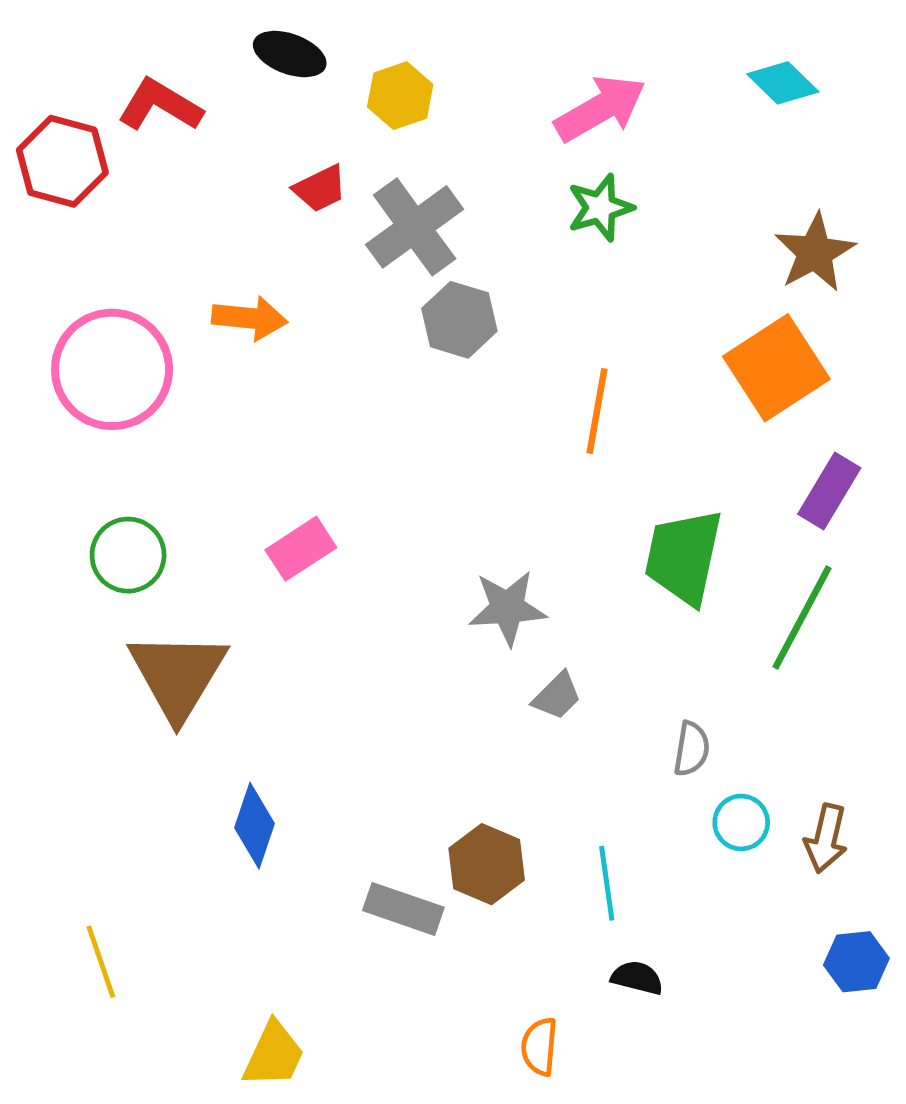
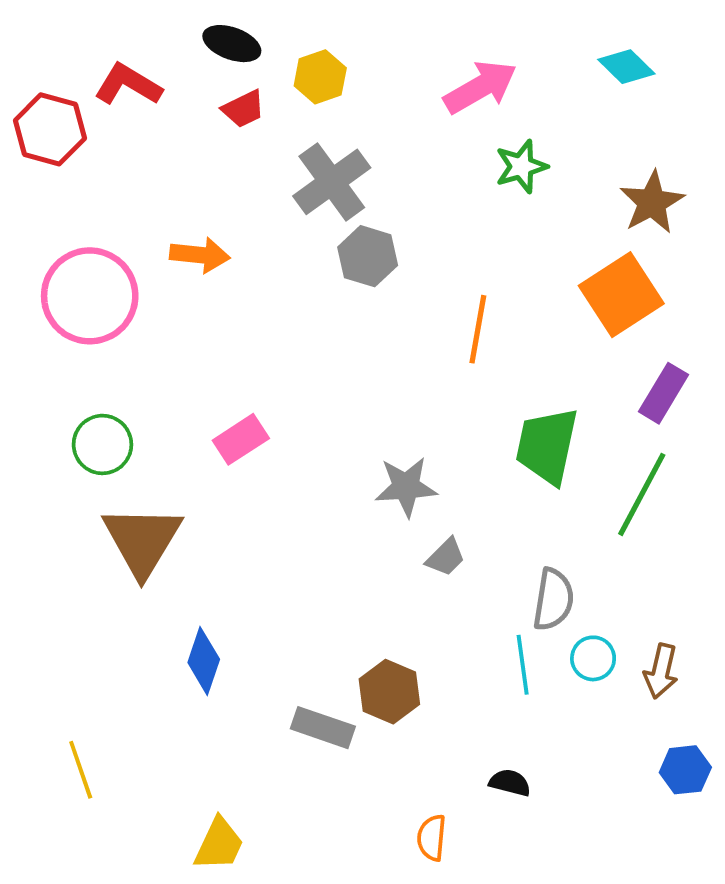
red trapezoid: (320, 188) -> (243, 109), moved
green star: (600, 208) -> (521, 167), moved
gray semicircle: (692, 749) -> (553, 599), size x1.4
cyan line: (607, 883) -> (523, 665), moved

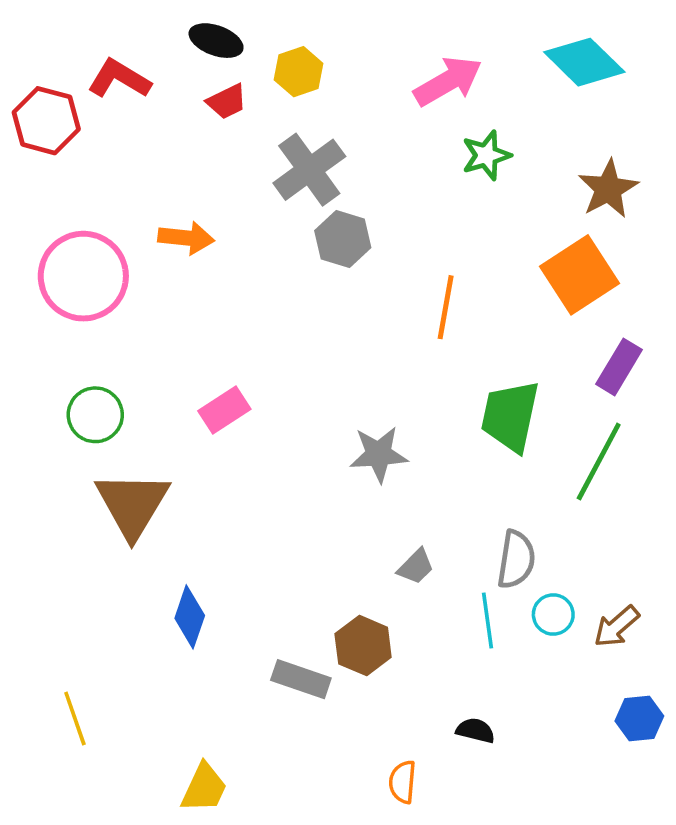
cyan diamond: (626, 67) -> (584, 62), size x1.5
gray trapezoid: (446, 557) -> (416, 567), moved
brown arrow: (661, 671) -> (617, 626), turned 36

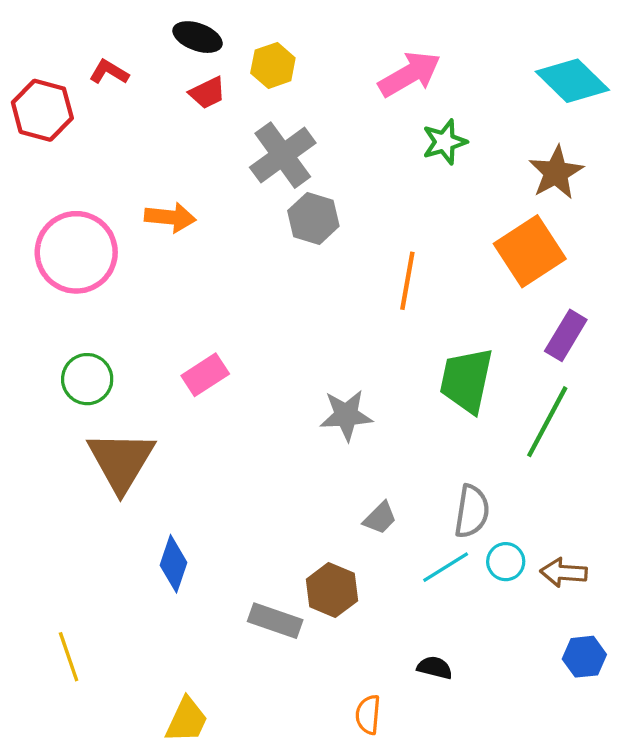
cyan diamond: (584, 62) -> (572, 81), moved
red L-shape: (119, 79) -> (109, 72), size x0.7
cyan line: (487, 620) -> (446, 567), turned 66
brown arrow: (617, 626) -> (564, 573), turned 45

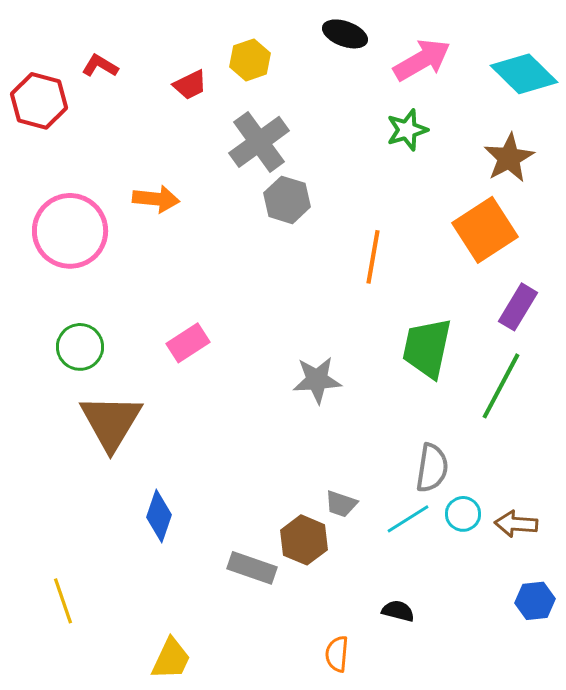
black ellipse: (198, 37) -> (345, 34), moved
pink arrow: (410, 74) -> (422, 60), moved
gray trapezoid: (380, 518) -> (341, 504), moved, turned 64

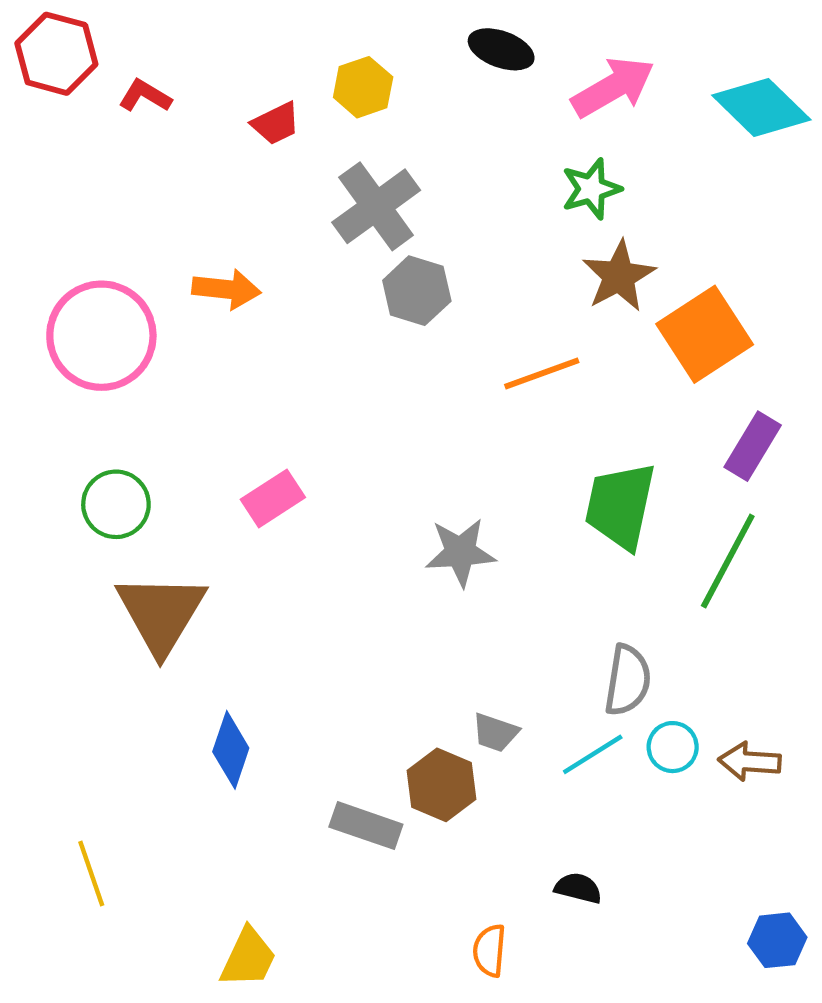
red hexagon: (39, 101) -> (56, 54), moved
brown star: (509, 158) -> (619, 276), moved
orange line: (373, 257) -> (542, 373), turned 60
blue hexagon: (535, 601) -> (777, 940), moved

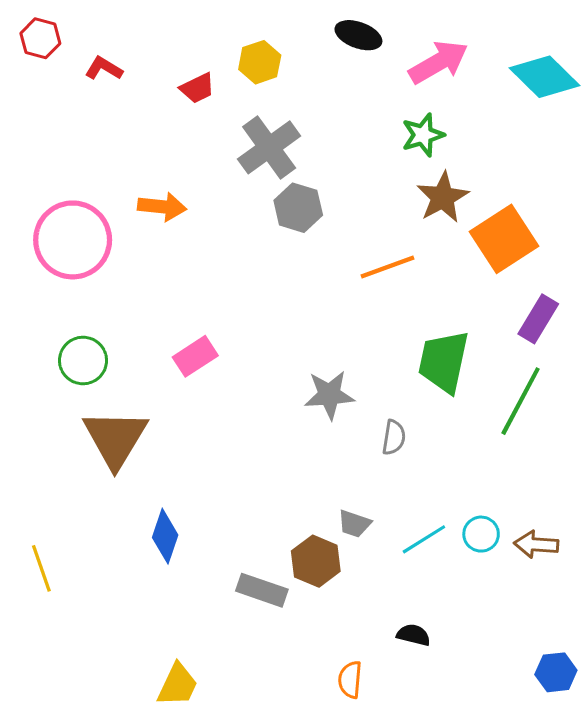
red hexagon: (56, 54) -> (40, 38), size x0.7
gray semicircle: (628, 680) -> (394, 437), moved, size x0.7
yellow line: (91, 873) -> (41, 568), moved

